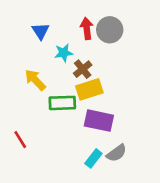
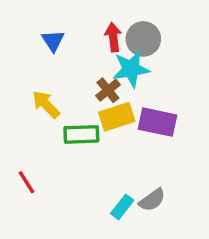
cyan star: (64, 53) -> (131, 69), moved, size x1.5
purple rectangle: (99, 121) -> (157, 122), moved

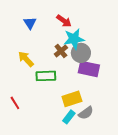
red arrow: (113, 37) -> (64, 21), turned 133
gray circle: (143, 39) -> (81, 53), moved
yellow rectangle: (117, 117) -> (72, 99), moved

